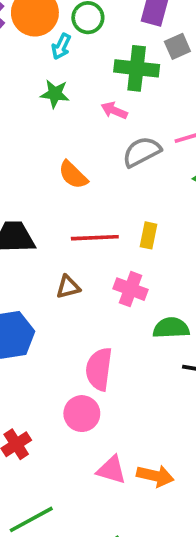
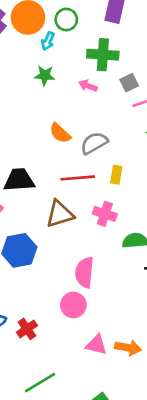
gray square: (177, 46) -> (129, 83), moved
gray semicircle: (142, 152) -> (94, 143), moved
brown triangle: (68, 287) -> (60, 214), size x1.6

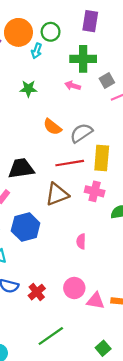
green star: (45, 75) -> (28, 89), moved
yellow rectangle: (116, 175) -> (102, 158), size x1.6
pink semicircle: (84, 272) -> (81, 241), size x0.6
pink circle: (73, 305) -> (74, 288), moved

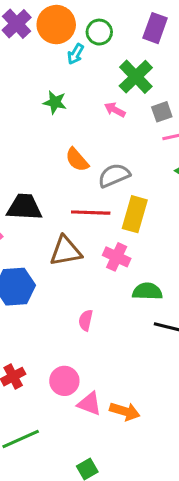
green cross: (83, 59) -> (136, 77), turned 35

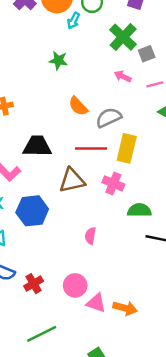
pink arrow: (115, 110) -> (123, 76), moved
gray square: (162, 112) -> (147, 54), moved

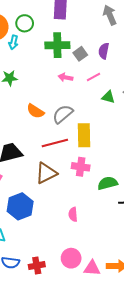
green cross: (123, 37) -> (57, 45), turned -30
red cross: (34, 284) -> (37, 266), turned 35

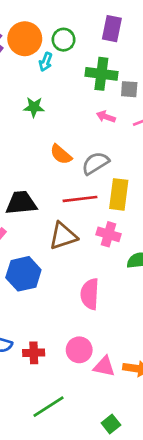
gray square: (80, 54) -> (129, 89), turned 32
pink semicircle: (73, 214) -> (90, 294), size x1.6

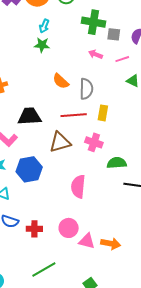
cyan arrow: (46, 62) -> (44, 26), moved
gray semicircle: (95, 163) -> (86, 89), turned 120
yellow rectangle: (119, 194) -> (103, 113), size x0.7

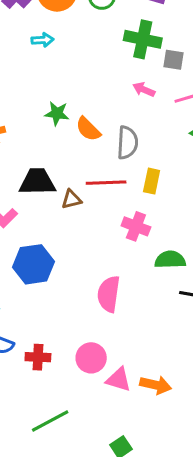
cyan arrow: (44, 26) -> (43, 40), moved, turned -120
green star: (42, 45) -> (57, 113), moved
brown triangle: (60, 142) -> (71, 199), moved, size x0.6

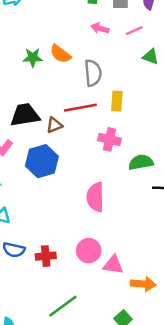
orange semicircle: (88, 129) -> (60, 54), moved
blue hexagon: (33, 264) -> (42, 161), moved
orange arrow: (156, 385) -> (143, 284), moved

